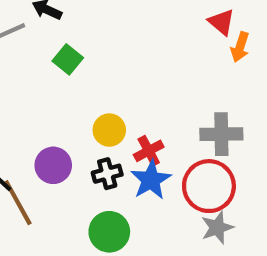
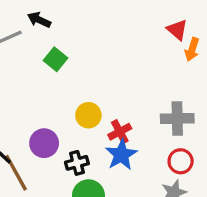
black cross: (107, 174) -> (77, 163), moved
red circle: (209, 186) -> (181, 161), moved, size x0.6

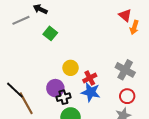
gray cross: (177, 119) -> (125, 70), turned 30
purple circle: (44, 143) -> (55, 88), moved
blue star: (121, 155) -> (91, 92), turned -30

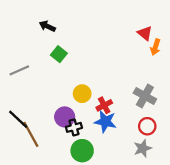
gray line: (21, 20) -> (19, 70), moved

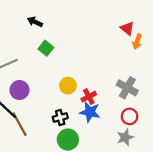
purple circle: (65, 117) -> (19, 90), moved

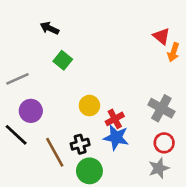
brown line: (19, 124) -> (55, 152), moved

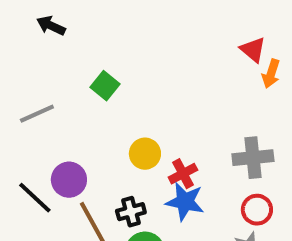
black arrow: (49, 28) -> (51, 26), moved
gray cross: (161, 108) -> (253, 158), turned -35
purple circle: (31, 111) -> (69, 180), moved

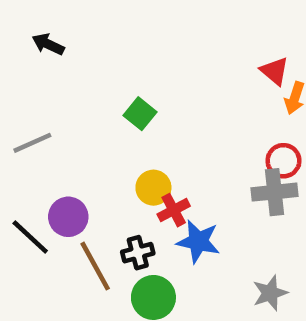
green square: (105, 86) -> (140, 114), moved
red cross: (183, 174) -> (174, 210), moved
red circle: (257, 210) -> (283, 161), moved

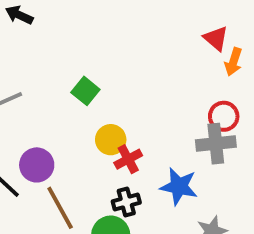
green square: (140, 114) -> (85, 91), moved
blue star: (198, 241) -> (179, 186), moved
black cross: (138, 253) -> (126, 202), moved

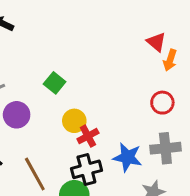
gray cross: (216, 144) -> (165, 148), moved
purple circle: (37, 165) -> (17, 115), moved
black cross: (126, 202) -> (86, 169), size x1.4

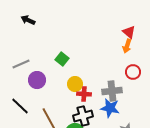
orange arrow: (170, 60) -> (127, 46), moved
red cross: (88, 136) -> (84, 94), turned 32
gray cross: (165, 148) -> (112, 91), moved

